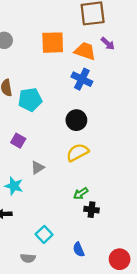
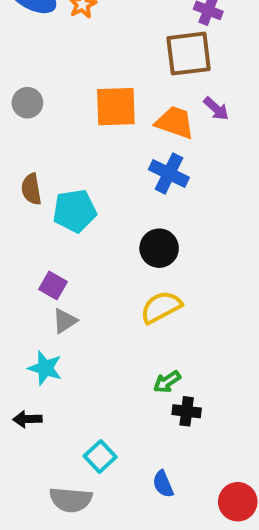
gray triangle: (38, 168) -> (65, 321), moved
gray semicircle: (28, 258) -> (71, 500), size x1.5

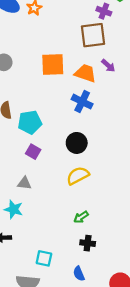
purple square: (53, 285) -> (33, 152), moved
gray triangle: (65, 321) -> (24, 183), turned 40
black cross: (187, 411) -> (88, 243), moved
cyan square: (100, 456) -> (44, 258), turned -35

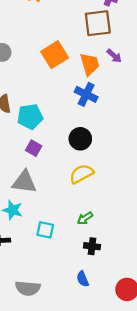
orange square: (53, 65) -> (55, 55), turned -30
orange trapezoid: (85, 73) -> (90, 64), turned 55
gray triangle: (24, 183) -> (24, 182), size x1.6
cyan square: (44, 258) -> (45, 230), moved

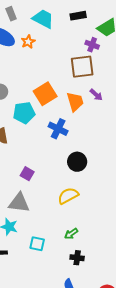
blue cross: (86, 94) -> (58, 129), moved
cyan pentagon: (30, 117) -> (24, 113), moved
black circle: (80, 139) -> (77, 162), moved

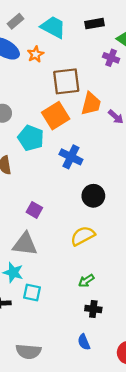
gray rectangle: (11, 14) -> (15, 21), turned 72
brown square: (82, 67) -> (66, 81), moved
orange trapezoid: (75, 102) -> (91, 104), moved, turned 30
cyan pentagon: (24, 113) -> (31, 138), turned 30
cyan square: (37, 244) -> (32, 292), moved

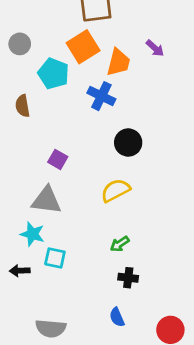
orange trapezoid: (91, 104) -> (118, 62), moved

